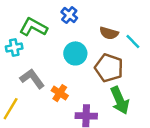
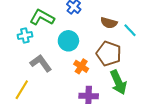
cyan circle: (75, 53) -> (68, 41), moved
orange cross: (60, 93) -> (81, 66), moved

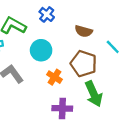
cyan line: (130, 30) -> (113, 47), moved

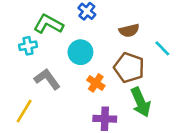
brown semicircle: (84, 31) -> (129, 30), turned -30

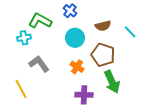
cyan line: (162, 48) -> (130, 32), moved
cyan circle: (80, 52) -> (75, 38), moved
yellow line: (24, 111) -> (21, 89), turned -60

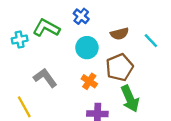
cyan cross: (24, 38) -> (20, 39), moved
brown pentagon: (103, 55) -> (119, 67), turned 30

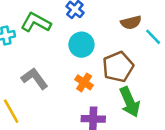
brown semicircle: (119, 34) -> (131, 22), moved

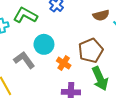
cyan circle: (81, 45) -> (44, 44), moved

